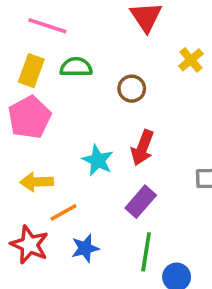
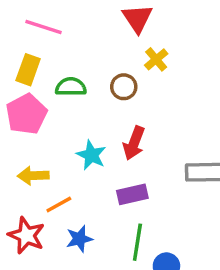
yellow cross: (191, 60) -> (156, 59), moved
green semicircle: (76, 67) -> (71, 87), moved
purple rectangle: (141, 202) -> (132, 194), turned 36

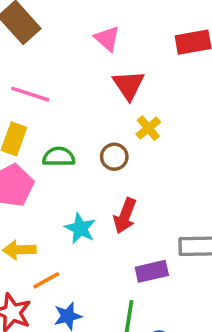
purple rectangle: (132, 194) -> (152, 271), moved

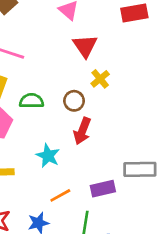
red arrow: (125, 216) -> (82, 131), moved
orange line: (46, 280) -> (60, 195), moved

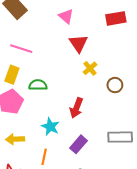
brown circle: (74, 101) -> (115, 85), moved
purple rectangle: (103, 189) -> (79, 144), moved, turned -36
orange line: (60, 195) -> (44, 157), moved, turned -49

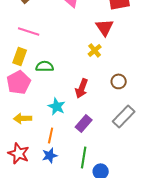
red triangle: (79, 43) -> (105, 27), moved
brown circle: (115, 85) -> (119, 81), moved
gray rectangle: (120, 137) -> (124, 116), turned -45

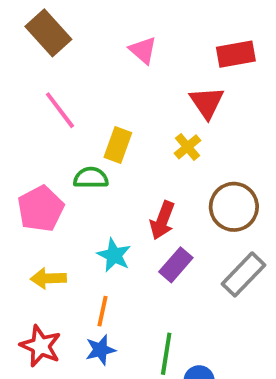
pink line: (29, 31) -> (60, 110), turned 35
yellow rectangle: (20, 56) -> (118, 145), moved
brown circle: (119, 81) -> (234, 207), size x1.6
purple rectangle: (84, 123) -> (176, 265), moved

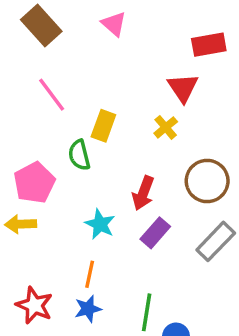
pink triangle: (143, 50) -> (114, 24), moved
green semicircle: (91, 178) -> (79, 155), turned -104
yellow arrow: (48, 278) -> (21, 224), moved

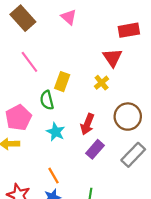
cyan star: (100, 224) -> (56, 132), moved
orange line: (90, 274) -> (53, 176), turned -42

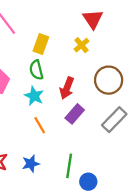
green semicircle: (47, 100) -> (36, 70), moved
orange line: (53, 176) -> (40, 125), moved

